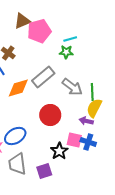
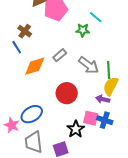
cyan line: (70, 39) -> (96, 17), moved, turned 56
gray rectangle: (43, 77) -> (60, 55), size x0.6

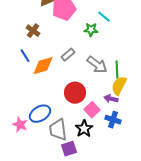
blue line: (17, 47) -> (25, 56), moved
pink square: (91, 118) -> (92, 110), moved, turned 35
gray trapezoid: (34, 142) -> (58, 130), moved

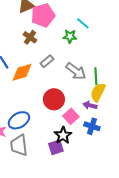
brown cross: (33, 31) -> (30, 37), moved
gray trapezoid: (58, 130) -> (19, 145), moved
purple square: (69, 149) -> (56, 147), moved

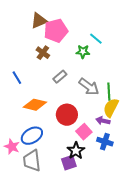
orange diamond: (22, 72) -> (35, 105), moved, turned 30

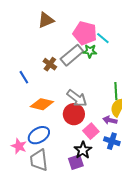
pink pentagon: (56, 31) -> (85, 33), moved, turned 30
brown cross: (43, 53) -> (50, 64), moved
gray rectangle: (60, 77) -> (72, 55), moved, size x1.6
gray arrow: (89, 87) -> (77, 98), moved

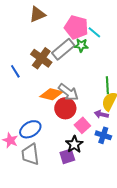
brown cross: (50, 64) -> (41, 58), size x1.5
orange diamond: (42, 104) -> (51, 94), moved

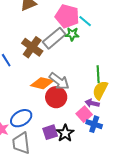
pink square: (82, 125) -> (84, 114), moved
purple square: (67, 156) -> (50, 132), moved

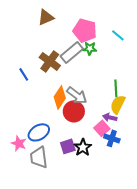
cyan line: (85, 21) -> (118, 35), moved
orange diamond: (42, 83) -> (60, 97), turned -70

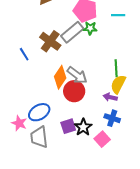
cyan line: (118, 35) -> (118, 15), turned -40
pink square: (102, 128) -> (102, 139), moved

